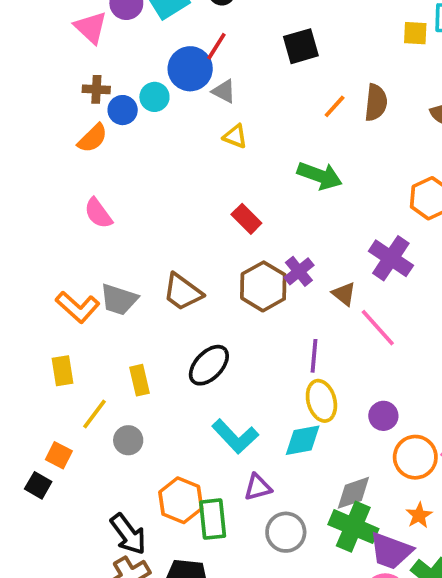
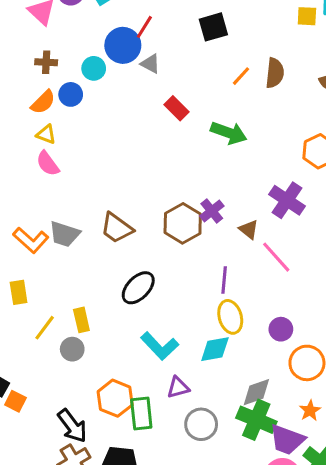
blue circle: (123, 110) -> (71, 94), moved
yellow triangle: (235, 136) -> (46, 134), moved
red rectangle: (246, 219) -> (177, 108), moved
yellow rectangle: (139, 380) -> (81, 320), moved
orange square: (59, 455) -> (15, 401), moved

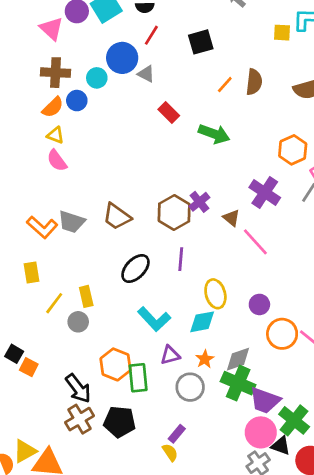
red line: (144, 27) -> (151, 35), moved
brown cross: (46, 62) -> (55, 73), size x1.5
purple line: (224, 280) -> (181, 259), moved
orange star: (310, 410) -> (205, 359), moved

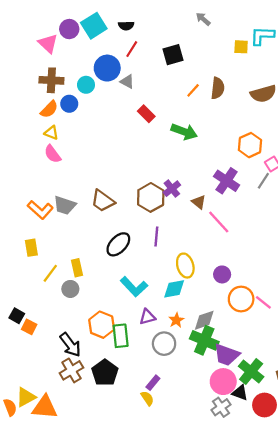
black pentagon: (119, 422) -> (105, 373), turned 30

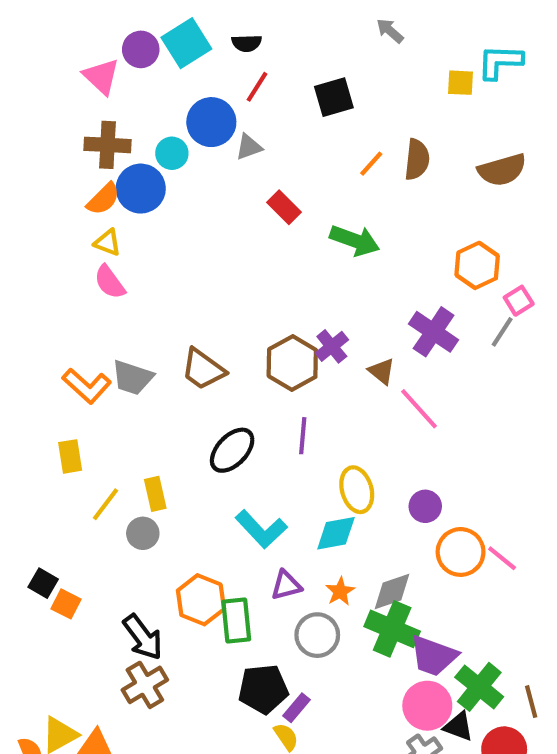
gray triangle: (127, 81) -> (249, 147), turned -48
blue circle: (69, 104) -> (141, 189), size x1.5
black pentagon: (105, 373) -> (263, 689), moved, turned 30

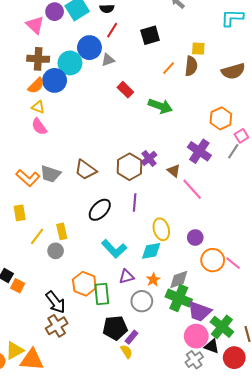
yellow square: (461, 83) -> (198, 49), moved
cyan circle: (172, 153) -> (70, 63), size x1.5

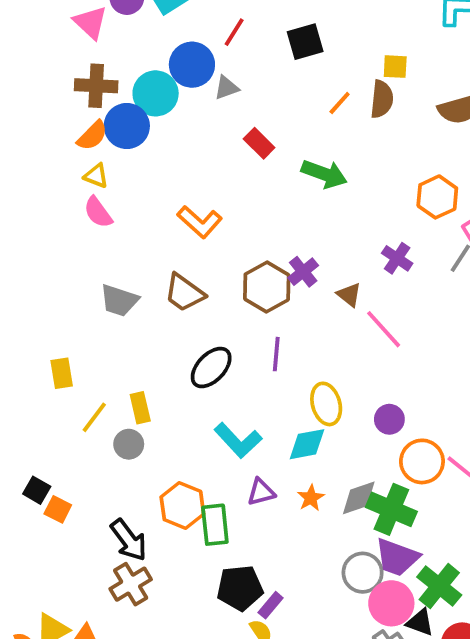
purple cross: (199, 151) -> (397, 258), size x0.7
orange L-shape: (28, 178) -> (200, 222), moved
green cross: (179, 298) -> (391, 509), moved
gray circle: (142, 301) -> (363, 573), moved

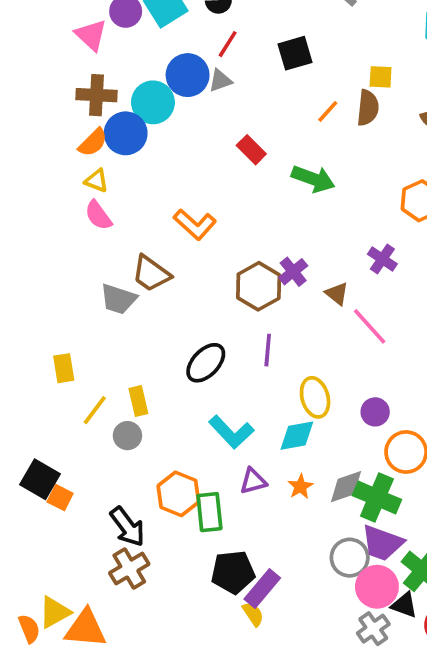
gray triangle: (226, 88) -> (220, 81), moved
brown trapezoid: (184, 293) -> (151, 274), moved
black square: (37, 490) -> (40, 479), size x1.5
purple rectangle: (271, 605) -> (262, 589), size x1.5

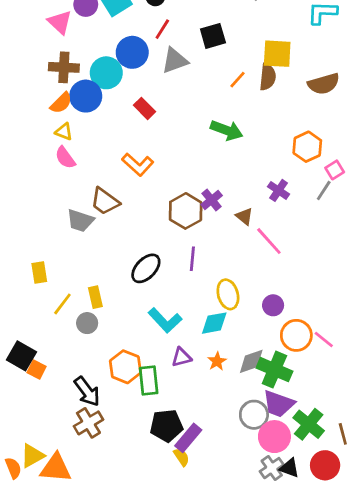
yellow square: (381, 77) -> (277, 54), size x1.6
gray triangle: (220, 81) -> (175, 61), moved, size x1.5
red rectangle: (251, 150) -> (145, 108), moved
black triangle: (404, 605) -> (289, 468), moved

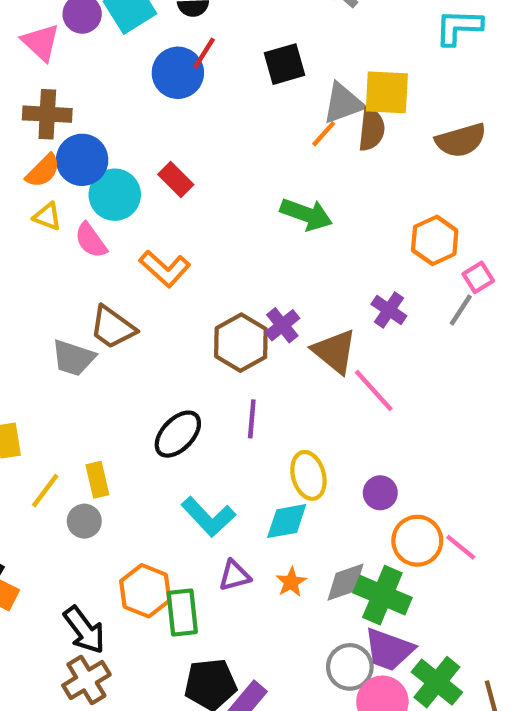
blue circle: (132, 52) -> (178, 73), moved
gray triangle: (175, 61) -> (343, 103), moved
cyan circle: (106, 73) -> (115, 195), moved
pink semicircle: (65, 158) -> (91, 240), moved
brown triangle: (244, 216) -> (335, 351), size x1.6

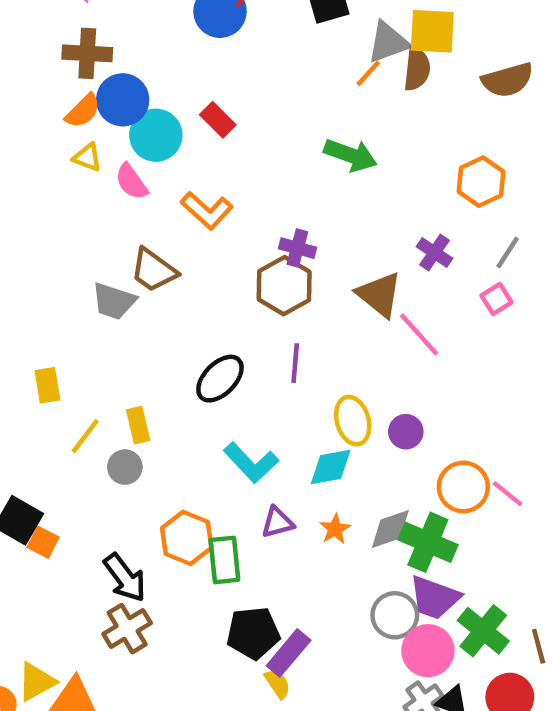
pink square: (478, 277) -> (497, 299), moved
purple cross: (282, 325) -> (297, 248), moved, turned -36
purple circle: (380, 493) -> (406, 432), moved

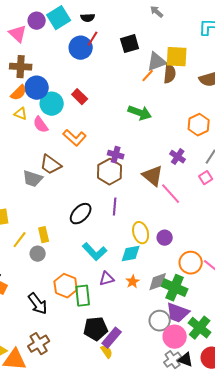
brown cross: (127, 629) -> (39, 344), moved

